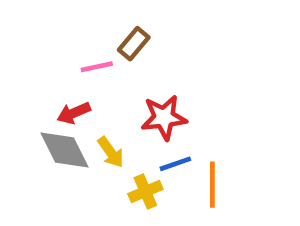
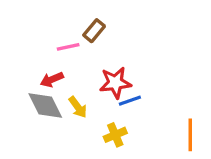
blue line: (175, 164) -> (130, 101), moved
orange line: (212, 185) -> (190, 135), moved
yellow cross: (145, 192) -> (115, 135), moved

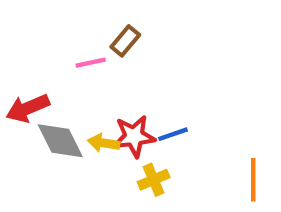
red arrow: (52, 79) -> (28, 108), moved, size x1.4
red star: (115, 83) -> (134, 136), moved
yellow arrow: (78, 107) -> (104, 143), turned 135

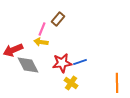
pink line: (91, 63) -> (42, 29), turned -56
yellow arrow: (104, 143) -> (41, 42), moved
yellow cross: (154, 180) -> (71, 83), turned -32

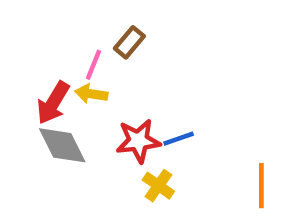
red arrow: (13, 50) -> (53, 103), moved, turned -36

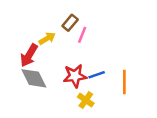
pink line: (93, 65) -> (82, 35), moved
yellow arrow: (91, 94) -> (47, 38), moved, turned 140
orange line: (261, 186) -> (124, 82), moved

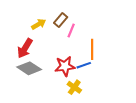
yellow arrow: (47, 38) -> (39, 24), moved
gray diamond: (34, 78) -> (29, 68), turned -30
orange line: (124, 82) -> (92, 49), moved

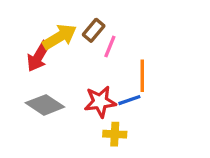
yellow arrow: (39, 24) -> (60, 37), size x1.5
red arrow: (25, 48) -> (38, 56), moved
yellow cross: (74, 87) -> (115, 134), turned -32

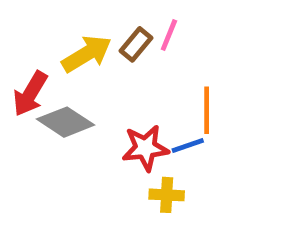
pink line: (110, 47) -> (169, 35), moved
red arrow: (38, 56) -> (30, 94), moved
gray diamond: (45, 105) -> (65, 122), moved

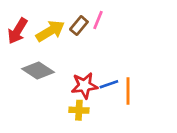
red arrow: (30, 94) -> (18, 31), moved
orange line: (207, 110) -> (128, 91), moved
yellow cross: (167, 195) -> (79, 110), moved

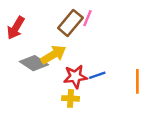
brown rectangle: (79, 26) -> (70, 23), size x1.5
yellow arrow: (50, 31) -> (53, 55), moved
orange line: (128, 91) -> (137, 81), moved

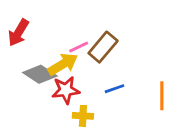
pink line: (88, 18) -> (79, 47), moved, turned 42
brown rectangle: (70, 23) -> (103, 47), moved
red star: (75, 77) -> (66, 90), moved

